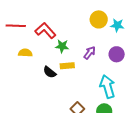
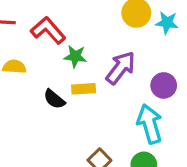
purple arrow: (90, 53) -> (121, 68), size x1.5
purple circle: (117, 54) -> (164, 85), moved

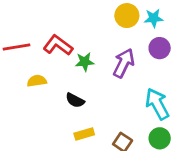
purple circle: (164, 85) -> (160, 48), moved
yellow rectangle: (84, 89) -> (84, 134), moved

